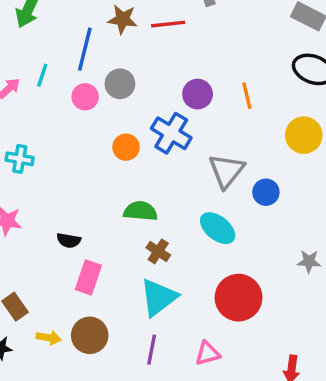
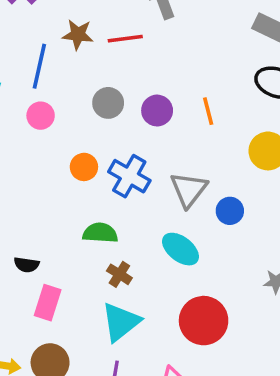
gray circle: (120, 84) -> (108, 103), moved
blue cross: (171, 133) -> (129, 176), moved

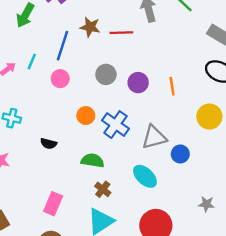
gray triangle: (189, 190) -> (154, 137), turned 32
black semicircle: (26, 265) -> (49, 144), moved

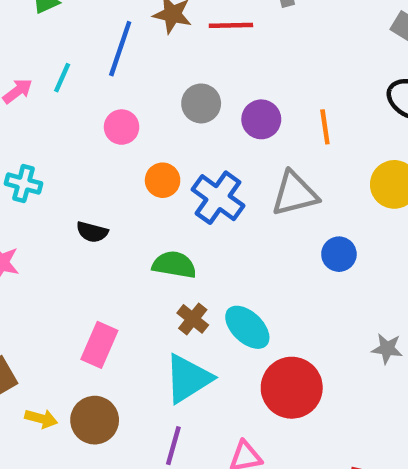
pink circle: (60, 79) -> (122, 127), moved
gray triangle: (154, 137) -> (295, 194), moved
cyan ellipse: (145, 176) -> (247, 327), moved

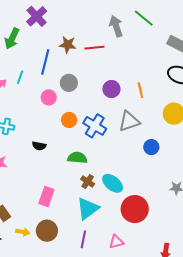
gray circle: (201, 103) -> (69, 83), moved

